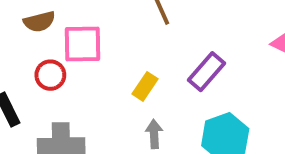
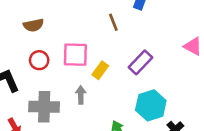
pink square: (82, 44) -> (75, 55), moved
gray arrow: (154, 134) -> (81, 95), moved

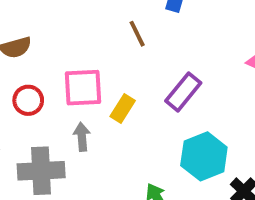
gray arrow: (81, 95) -> (82, 137), moved

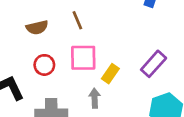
brown line: (137, 34) -> (77, 20), moved
gray arrow: (82, 137) -> (95, 98), moved

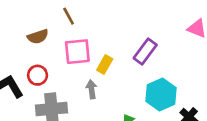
brown semicircle: (37, 27) -> (38, 37), moved
red circle: (44, 65) -> (38, 75), moved

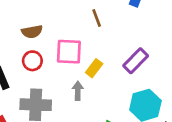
brown line: (69, 16) -> (97, 18), moved
red circle: (38, 75) -> (32, 61), moved

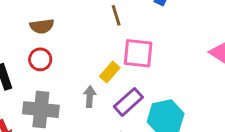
pink square: (69, 52) -> (138, 53), moved
purple rectangle: (136, 61) -> (128, 102), moved

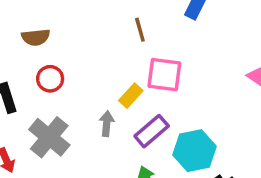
brown semicircle: (42, 26) -> (36, 37), moved
gray cross: (41, 110) -> (49, 137), turned 32

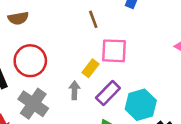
brown semicircle: (36, 37) -> (18, 18), moved
red circle: (50, 79) -> (30, 61), size x1.6

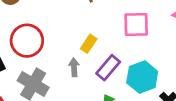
pink square: (114, 51) -> (136, 24), moved

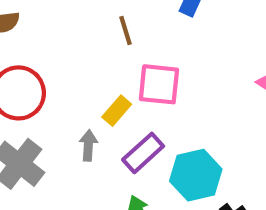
pink square: (136, 24) -> (159, 84), moved

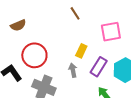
pink square: (159, 84) -> (111, 32), moved

